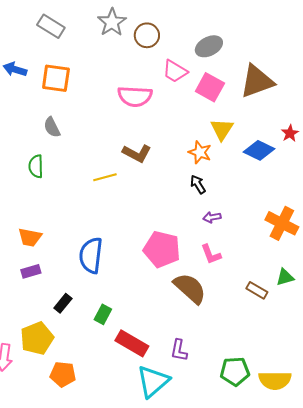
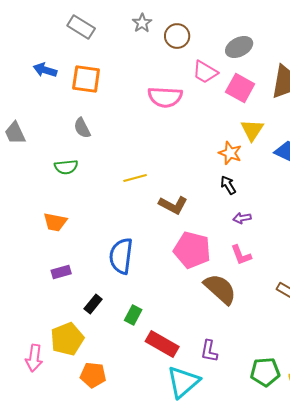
gray star: (112, 22) -> (142, 23), size x0.7
brown L-shape: (137, 153) -> (173, 205), moved
green semicircle: (36, 166) -> (66, 167), turned -95
orange trapezoid: (30, 237) -> (55, 222), moved

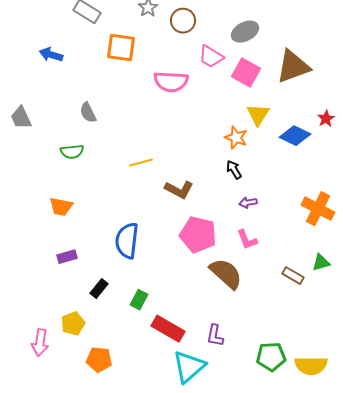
orange square: (86, 79) -> (121, 48), moved
yellow pentagon: (67, 339) -> (73, 324), size x0.7

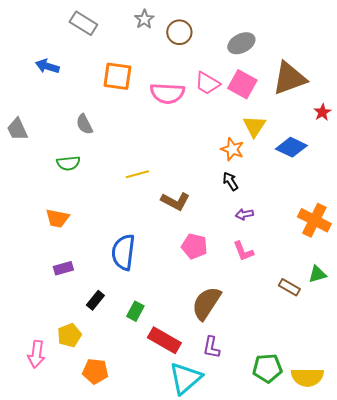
orange square: (121, 48) -> (117, 76), moved
pink trapezoid: (211, 57) -> (207, 83), moved
red star: (326, 119) -> (322, 112), moved
pink pentagon: (198, 235) -> (194, 246), size x0.7
brown semicircle: (226, 274) -> (206, 303), moved, turned -99

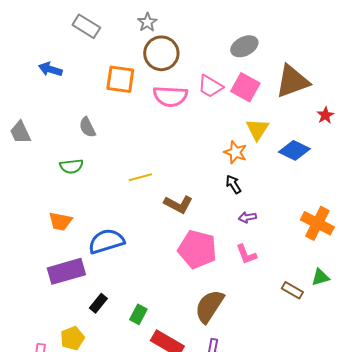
brown circle: (179, 32) -> (161, 53), moved, size x1.4
pink pentagon: (194, 246) -> (197, 249), size x1.5
blue semicircle: (123, 252) -> (106, 241), moved, turned 66
purple rectangle: (63, 268) -> (66, 271), size x1.8

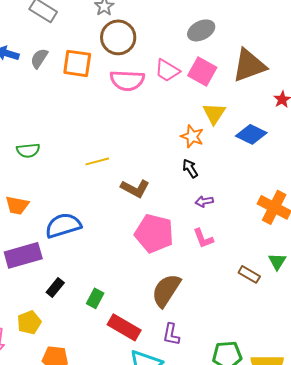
gray semicircle: (87, 127) -> (39, 58), moved, turned 60
green triangle: (320, 277) -> (277, 261), turned -42

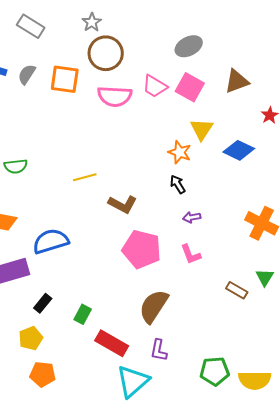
brown triangle: (249, 65) -> (237, 81), size x0.7
yellow pentagon: (29, 322) -> (31, 338), moved

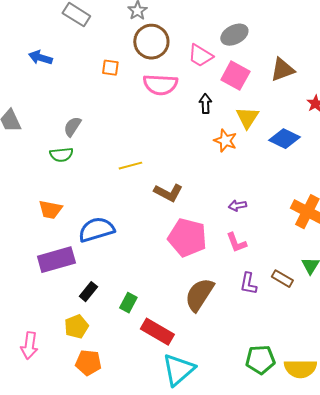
gray semicircle: (27, 74) -> (72, 127), moved
orange square: (65, 79) -> (110, 68), size x0.6
pink trapezoid: (155, 86) -> (200, 56), moved
black arrow: (178, 184) -> (205, 104), moved, turned 30
purple L-shape: (159, 350) -> (248, 284), moved

